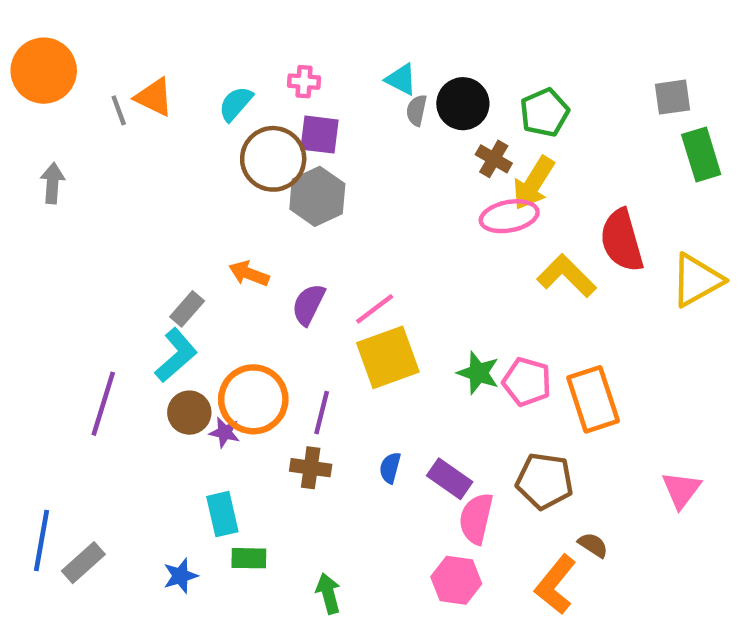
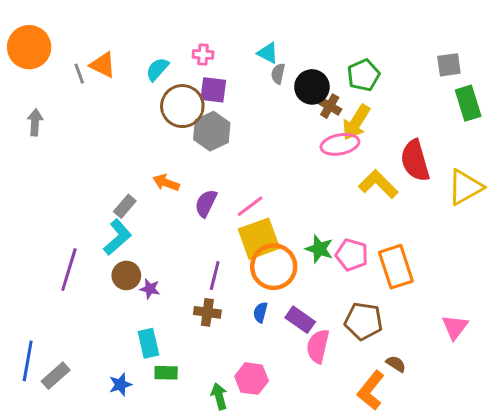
black circle: (463, 104) -> (312, 87), moved
orange circle: (253, 399) -> (274, 267), moved
pink hexagon: (456, 580) -> (252, 379), moved

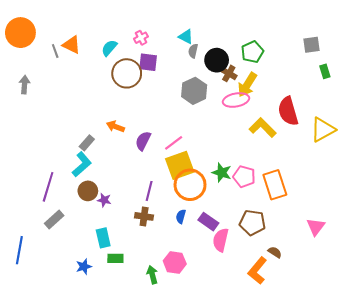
pink cross: (203, 55) -> (141, 38), turned -32
green rectangle: (468, 103) -> (325, 71), size x0.6
gray hexagon: (212, 131) -> (194, 91), moved
gray rectangle: (56, 376) -> (54, 220), moved

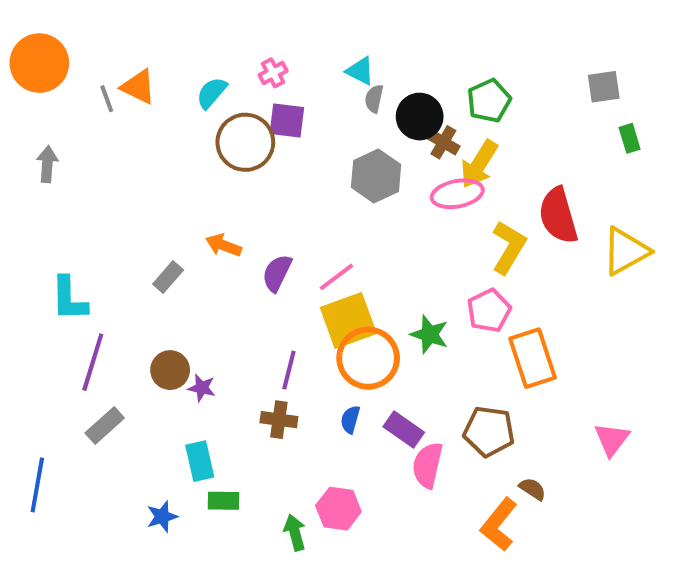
yellow L-shape: (263, 128) -> (509, 247), turned 76
cyan L-shape: (82, 164) -> (69, 299), moved, turned 130
pink pentagon: (244, 177) -> (489, 311), moved, turned 30

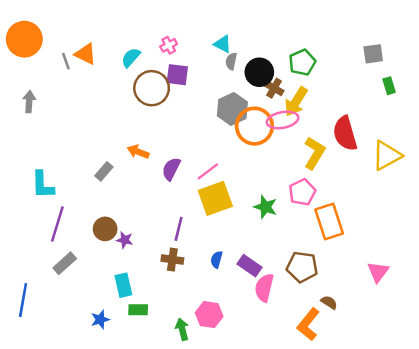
orange circle: (368, 358) -> (254, 126), moved

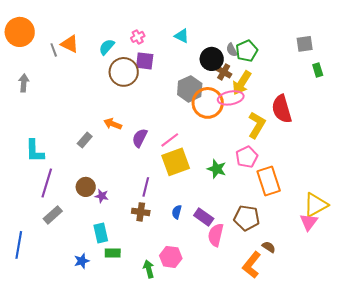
gray semicircle: (231, 61) -> (232, 50), moved, turned -40
yellow triangle: (387, 155) -> (316, 205), moved

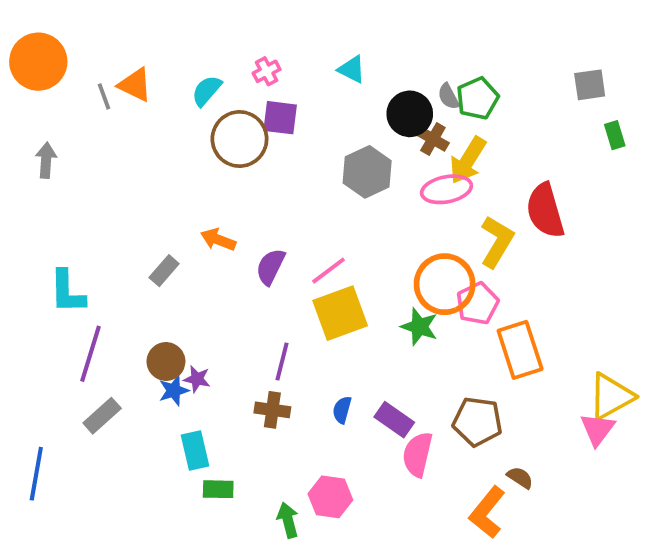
orange circle: (208, 103) -> (445, 284), moved
blue star: (82, 261) -> (174, 391), moved

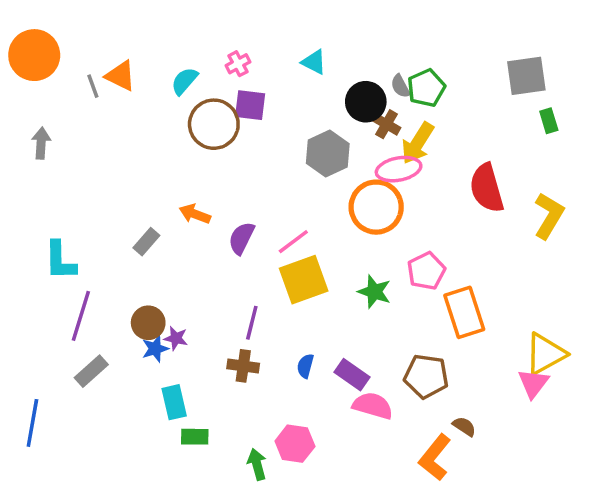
gray square: (590, 85) -> (526, 76), size x1.4
yellow L-shape: (497, 242) -> (549, 216), moved
orange circle: (445, 284) -> (376, 207), moved
pink semicircle: (417, 454) -> (373, 406), turned 93

